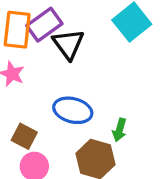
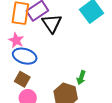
blue ellipse: (73, 110) -> (25, 56), moved

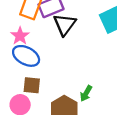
brown square: (22, 79) -> (32, 85), moved, turned -35

